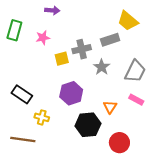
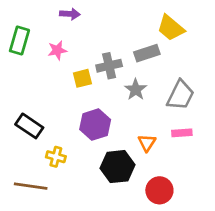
pink rectangle: (136, 100) -> (182, 133), turned -32

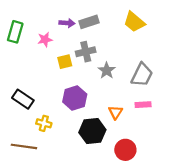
purple arrow: (70, 14) -> (67, 23), moved
gray rectangle: (147, 53) -> (89, 22), moved

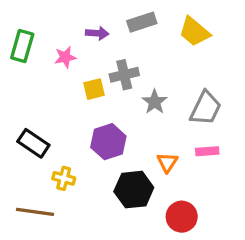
gray rectangle: (89, 22) -> (142, 22), moved

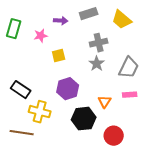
gray cross: (124, 75) -> (99, 43), moved
yellow cross: (64, 178) -> (40, 112), size x1.5

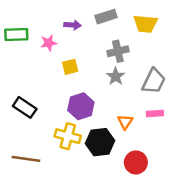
yellow trapezoid: (122, 20) -> (145, 24), turned -35
green rectangle: (14, 29) -> (16, 35), turned 72
yellow cross: (40, 112) -> (68, 136), moved

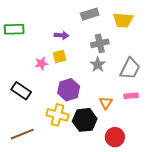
purple arrow: (73, 25) -> (61, 35), moved
pink star: (49, 43) -> (41, 64), moved
brown line: (26, 159) -> (22, 134), turned -30

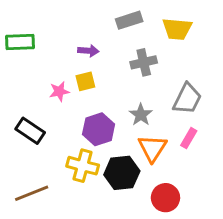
gray star: (98, 65) -> (141, 115), moved
pink rectangle: (131, 96) -> (189, 138), turned -56
orange triangle: (106, 103) -> (152, 148), size x1.5

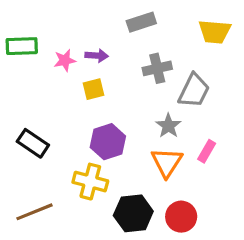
yellow trapezoid: (177, 29) -> (215, 32), moved
pink star: (59, 91) -> (65, 60), moved
gray trapezoid: (187, 99) -> (194, 91), moved
gray star: (141, 115) -> (168, 126), moved
black hexagon: (122, 173) -> (133, 213), moved

